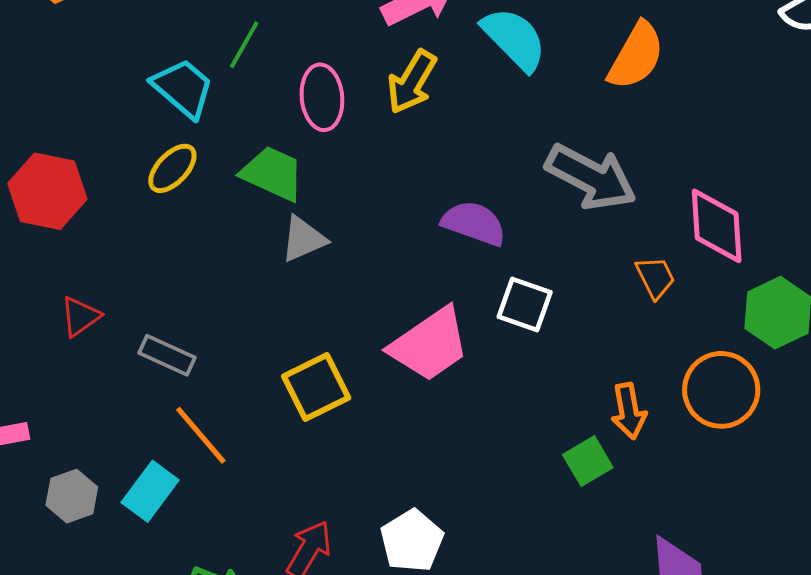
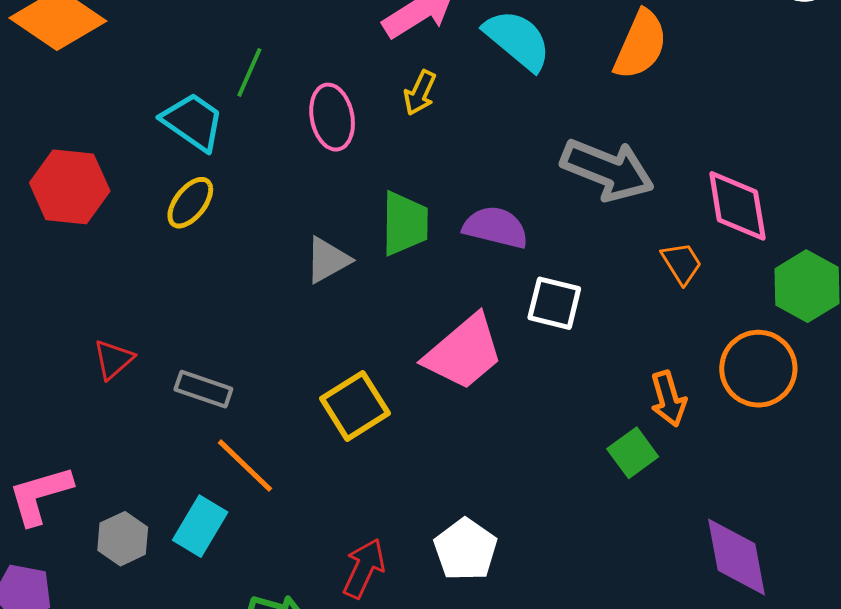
yellow arrow: (412, 82) -> (420, 93), size x0.7
green trapezoid: (273, 173) -> (405, 223), moved, turned 72
red hexagon: (47, 191) -> (70, 187), moved

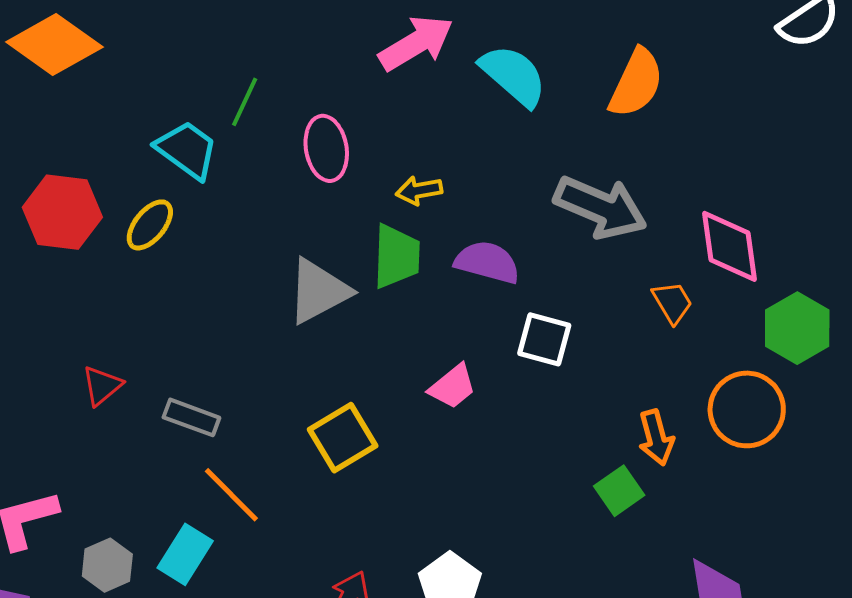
yellow arrow: (420, 93) -> (419, 190), moved, turned 54
yellow ellipse: (190, 203) -> (150, 225), moved
gray triangle: (328, 260) -> (318, 291), size x1.4
pink trapezoid: (464, 352) -> (453, 387), size x0.6

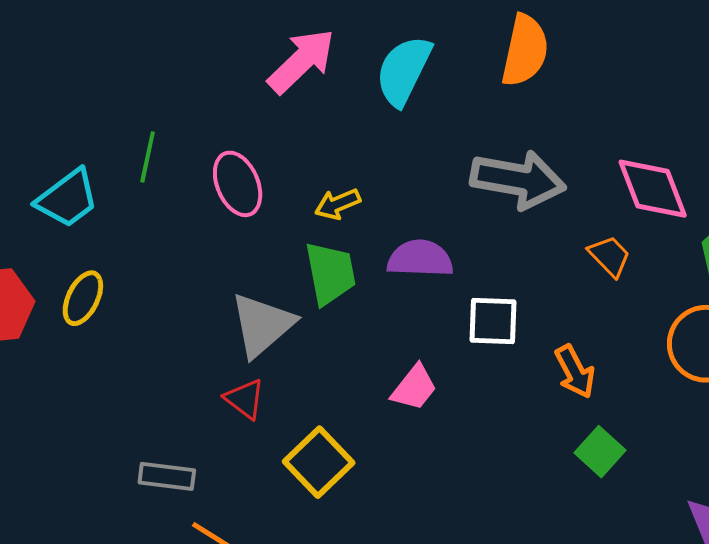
cyan semicircle: (513, 75) -> (404, 71), turned -92
cyan trapezoid: (187, 150) -> (68, 198), moved, turned 120
red triangle: (102, 386) -> (245, 399), moved, turned -30
orange arrow: (656, 438) -> (575, 372), moved

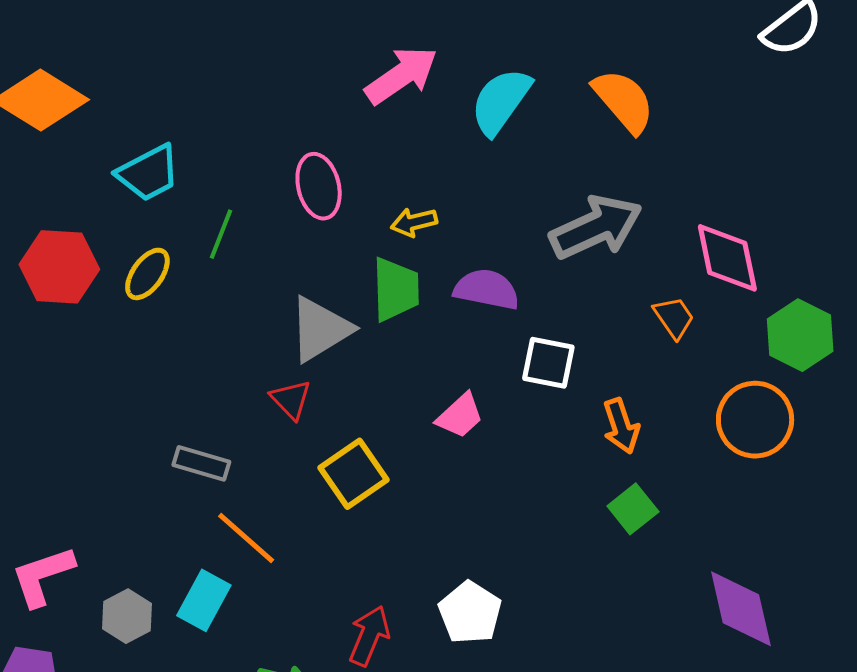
orange semicircle: (525, 51) -> (624, 101), turned -62
green line: (148, 157) -> (221, 234), moved
gray arrow: (518, 180) -> (596, 227), turned -44

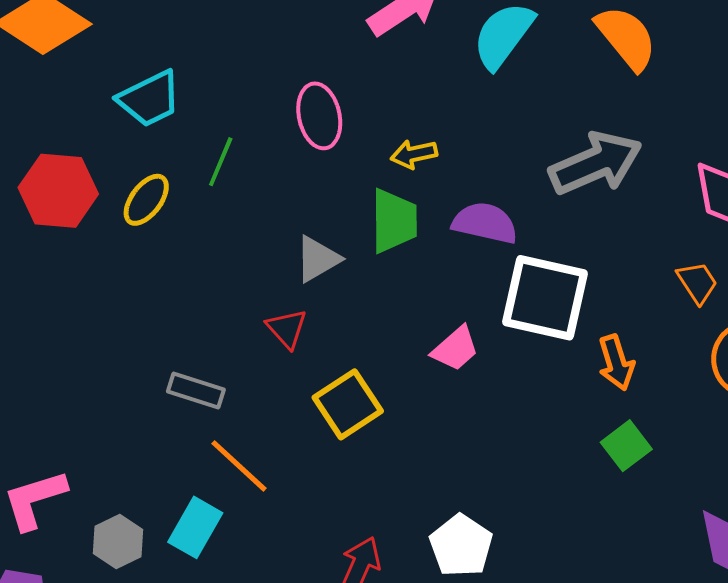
orange trapezoid: (674, 317) -> (697, 283), moved
gray triangle: (320, 329) -> (318, 259), size x0.7
white square: (548, 363) -> (545, 298), size x1.6

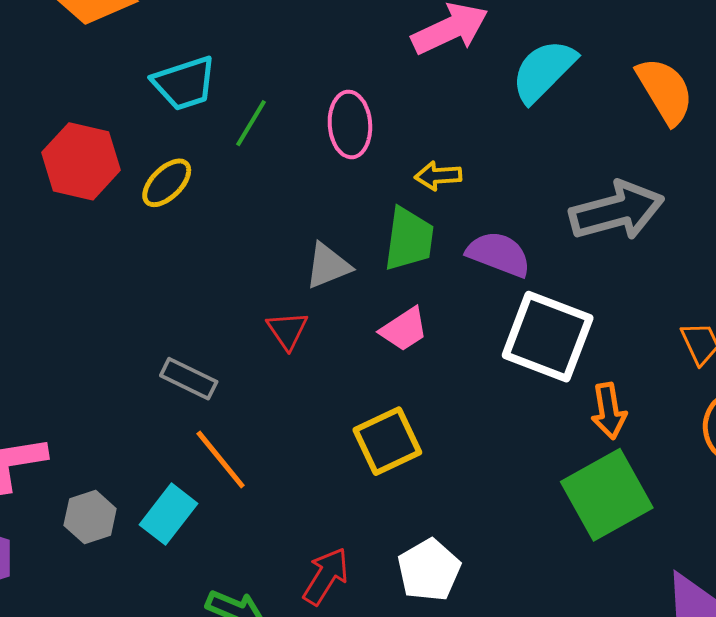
green line: (221, 162) -> (251, 123), moved
pink trapezoid: (455, 349) -> (404, 329), moved
yellow square: (348, 404) -> (387, 441), moved
green square: (626, 446) -> (607, 495), size x1.8

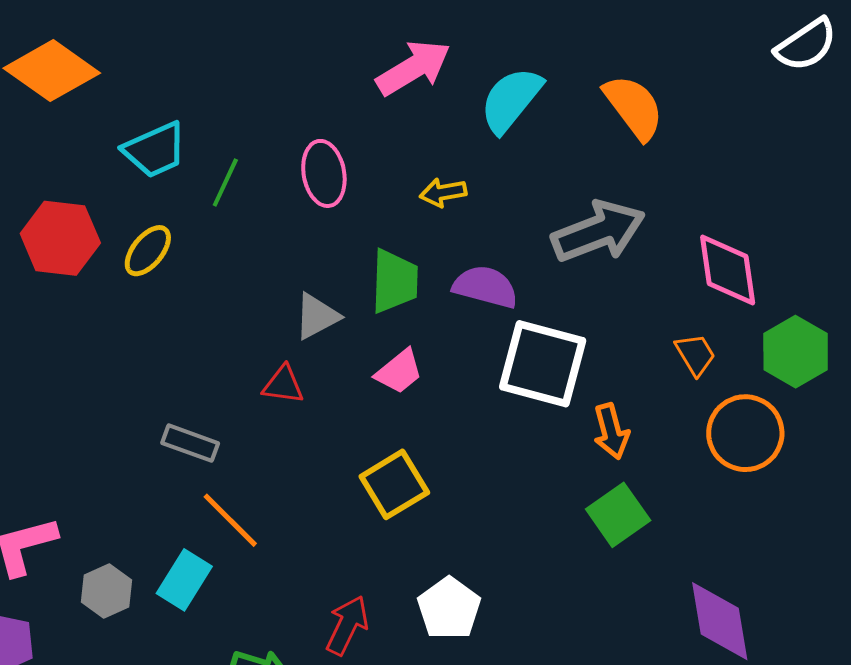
yellow arrow: (438, 176) -> (443, 193), moved
red triangle: (287, 330) -> (283, 385), turned -42
green square: (607, 495) -> (618, 515), size x0.7

